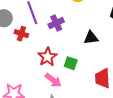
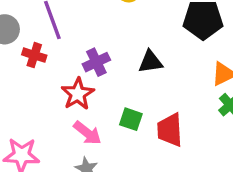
purple cross: (56, 23) -> (96, 62), moved
green square: (71, 63) -> (131, 119), moved

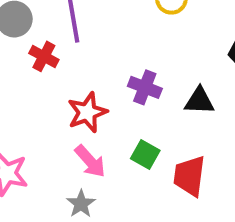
purple cross: (96, 62) -> (145, 87), moved, turned 36
black triangle: (150, 62) -> (199, 101), moved

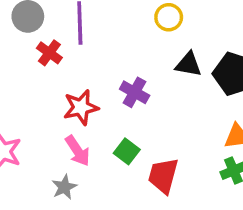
black triangle: (199, 101) -> (188, 64), moved

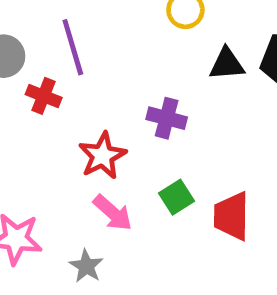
green square: (127, 151) -> (177, 197), turned 35
gray star: (64, 187) -> (86, 266), moved

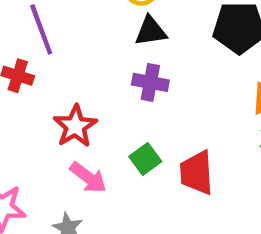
black triangle: (227, 64) -> (151, 31), moved
purple cross: (167, 118) -> (150, 82), moved

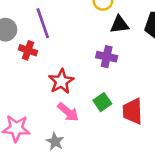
black triangle: (151, 31) -> (119, 25), moved

